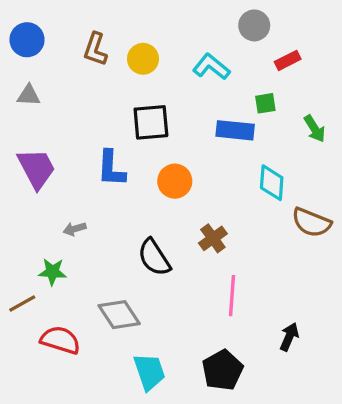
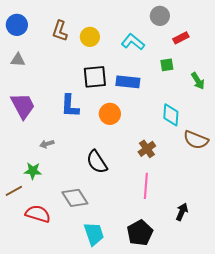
blue rectangle: (235, 130) -> (128, 82), moved
brown cross: (213, 238) -> (147, 149), moved

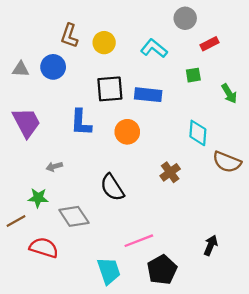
blue circle: (17, 25) -> (53, 67), moved
pink line: (146, 186) -> (139, 241), moved, turned 65
gray diamond: (75, 198) -> (74, 216), moved

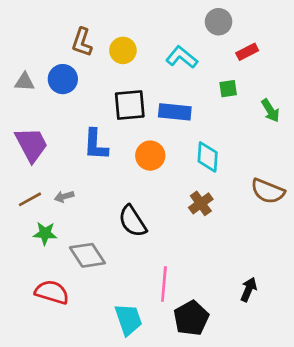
cyan diamond: (198, 133) -> (208, 157), moved
brown line: (16, 221) -> (30, 199), moved
pink line: (139, 241) -> (164, 284), turned -64

